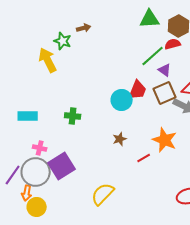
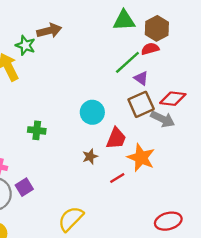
brown arrow: (84, 28) -> (49, 31), size x1.5
red trapezoid: (138, 90) -> (116, 138), moved
purple square: (62, 166) -> (24, 187), size x0.6

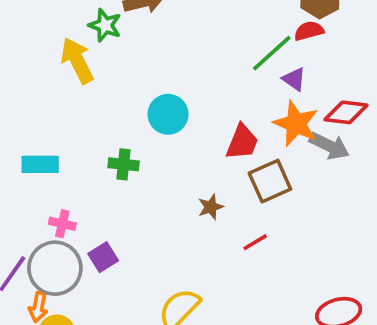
brown square: (141, 104) -> (270, 181), moved
cyan circle: (92, 112) -> (168, 114), moved
red trapezoid: (116, 138) -> (242, 142), moved
orange star: (141, 158) -> (296, 124), moved

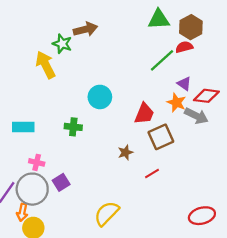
purple triangle: (294, 79) -> (184, 84), moved
orange star: (296, 124) -> (176, 103), size x0.7

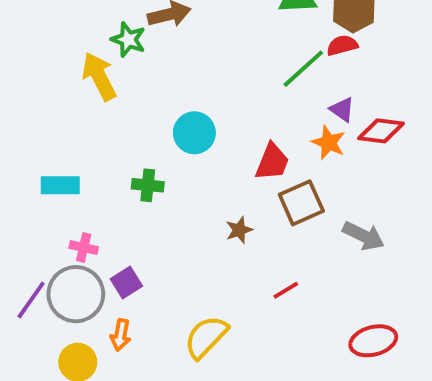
gray arrow: (196, 116) -> (364, 236), moved
red line: (152, 174) -> (286, 290), moved
orange arrow: (22, 212) -> (121, 335), moved

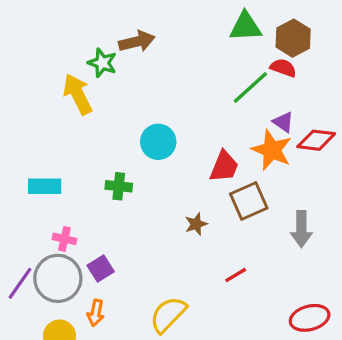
red semicircle: (342, 45) -> (283, 68), turned 35
orange star: (329, 143) -> (272, 150), size x1.4
gray arrow: (364, 236) -> (301, 229), turned 64

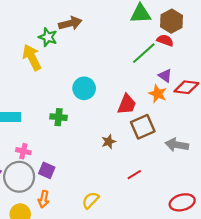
orange star: (272, 150) -> (158, 94), size x0.7
gray arrow: (301, 229) -> (177, 145), turned 100
purple square: (101, 269) -> (47, 170), turned -35
yellow semicircle: (168, 315) -> (91, 200), size x0.7

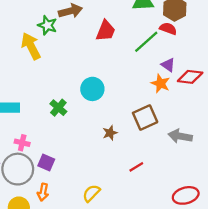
cyan circle: (84, 88) -> (92, 89), moved
red trapezoid: (127, 104) -> (106, 31), moved
green cross: (59, 117) -> (58, 108), turned 35

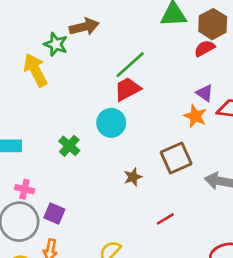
red semicircle: (168, 29) -> (205, 48), turned -49
red trapezoid: (106, 31) -> (127, 89), moved, turned -140
green line: (146, 42) -> (130, 65), moved

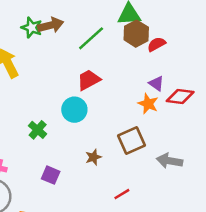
brown hexagon: (213, 24) -> (136, 34), moved
green star: (56, 44) -> (32, 28), moved
green line: (130, 65) -> (91, 38), moved
purple square: (54, 214) -> (51, 175), moved

